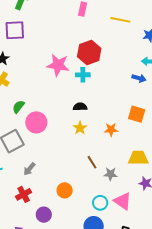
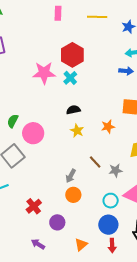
cyan cross: (83, 75) -> (70, 78), turned -32
gray arrow: (29, 169) -> (71, 176), moved

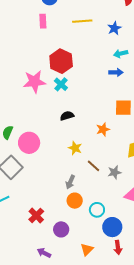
yellow star: (77, 131) -> (75, 148), moved
cyan circle: (111, 201) -> (97, 210), moved

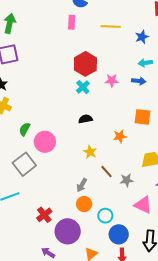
pink star: (34, 82) -> (112, 80), moved, size x0.6
purple circle: (61, 229) -> (68, 231), size x1.6

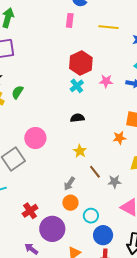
green semicircle: (25, 129) -> (17, 92), moved
orange star: (120, 136) -> (119, 138), moved

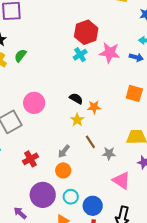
pink star: (106, 81) -> (110, 53), size x1.5
black semicircle: (77, 118) -> (76, 99), moved, turned 32
orange star: (119, 138) -> (94, 107), moved
red cross: (30, 211) -> (30, 159), moved
cyan circle: (91, 216) -> (71, 197), moved

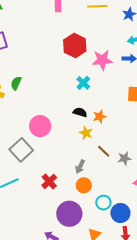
cyan cross: (80, 55) -> (83, 83), moved
cyan circle: (71, 197) -> (103, 203), moved

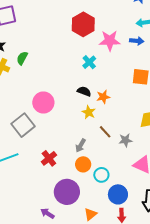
cyan circle: (103, 203) -> (101, 175), moved

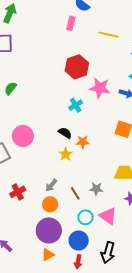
brown line: (105, 132) -> (75, 193), moved
cyan circle: (101, 175) -> (85, 217), moved
purple circle: (67, 192) -> (49, 231), moved

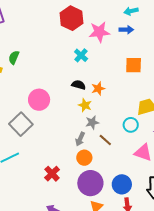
gray star: (96, 189) -> (92, 122), moved
red cross: (18, 192) -> (52, 174), moved
cyan circle: (85, 217) -> (131, 125), moved

